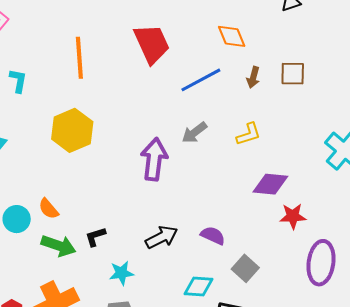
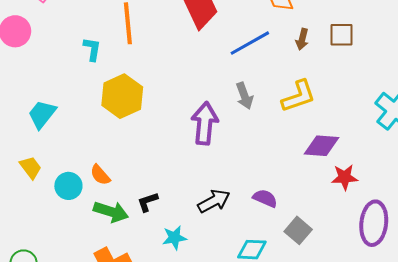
cyan L-shape: (18, 81) -> (92, 49), moved
gray arrow: (194, 133) -> (244, 96), turned -72
yellow L-shape: (249, 134) -> (299, 96), size x1.4

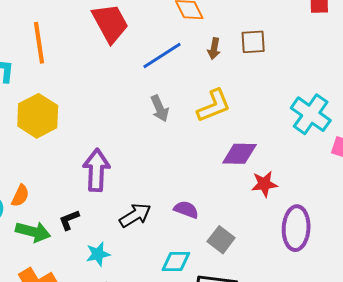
purple arrow: (205, 123) -> (96, 170), moved
orange semicircle: (100, 175) -> (20, 196), turned -110

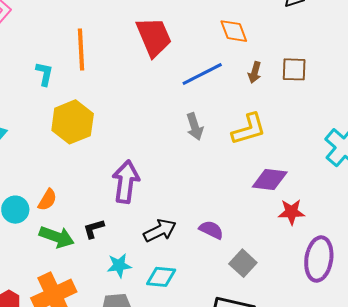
cyan diamond: (176, 261) -> (161, 277), moved

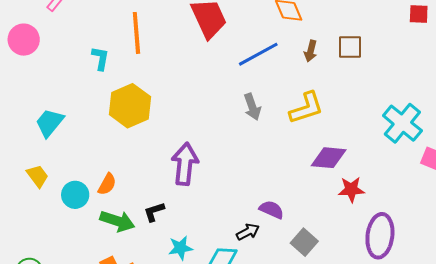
black arrow: (160, 231) -> (248, 232), moved, size x0.7

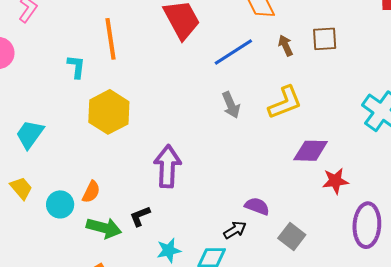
brown arrow: (311, 51) -> (285, 45), turned 145

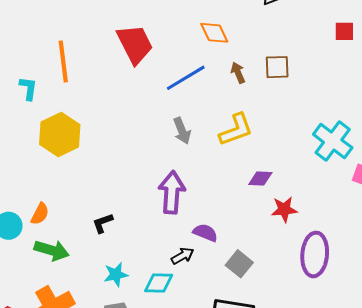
purple diamond: (311, 151) -> (260, 179), size x0.7
purple arrow: (167, 166) -> (172, 192), moved
black L-shape: (140, 216) -> (103, 223), moved

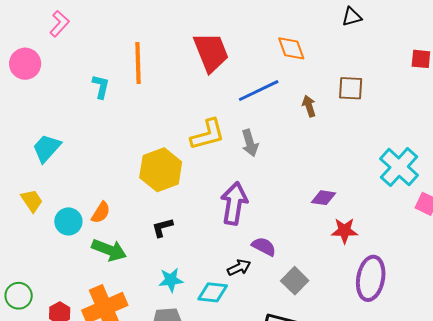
brown arrow: (238, 73) -> (309, 106), moved
yellow L-shape: (236, 130) -> (208, 134), moved
yellow hexagon: (60, 134) -> (161, 170), moved

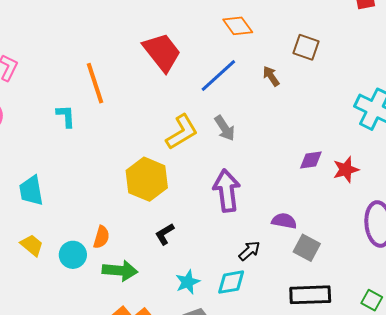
brown square: (351, 88) -> (306, 47), turned 32
cyan trapezoid: (47, 148) -> (31, 191), turned -36
red star: (344, 231) -> (346, 170), moved
purple semicircle: (264, 246) -> (284, 221), moved

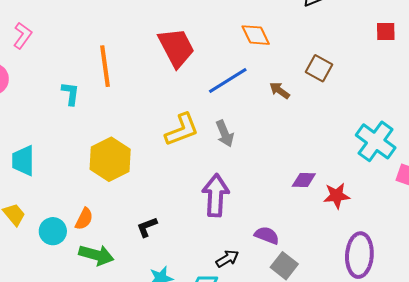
brown arrow: (271, 76) -> (280, 91), turned -30
yellow hexagon: (147, 179) -> (110, 159), moved

